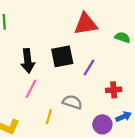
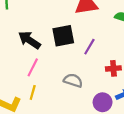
black arrow: (28, 61) -> (29, 40), turned 130
yellow line: (49, 117) -> (33, 92), moved

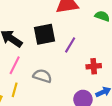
gray semicircle: (73, 80) -> (42, 76), moved

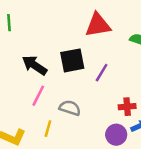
red cross: (94, 66) -> (127, 107), moved
yellow line: (15, 90) -> (48, 129), moved

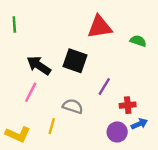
black square: (72, 60) -> (75, 61), turned 30
purple line: (102, 73) -> (104, 86), moved
pink line: (38, 96) -> (31, 92), moved

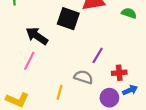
black square: (75, 61) -> (68, 19), moved
gray semicircle: (73, 106) -> (83, 77), moved
yellow line: (52, 126) -> (60, 92), moved

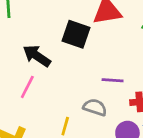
purple line: (98, 55) -> (113, 80), turned 63

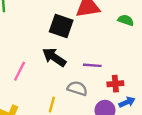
black arrow: (37, 56) -> (54, 57), moved

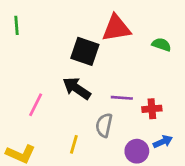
red cross: (115, 84) -> (152, 109), moved
gray semicircle: (77, 88) -> (104, 125), turned -96

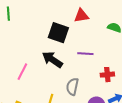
red triangle: (116, 28) -> (81, 16), size x0.7
purple line: (122, 98) -> (85, 54), moved

